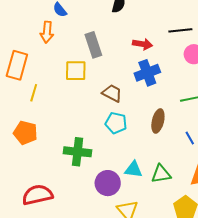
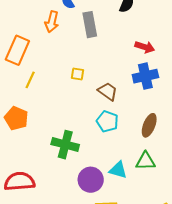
gray rectangle: (93, 45) -> (90, 25), moved
yellow square: (76, 71) -> (77, 74), moved, size x0.6
green triangle: (161, 174) -> (146, 161), moved

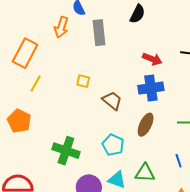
cyan pentagon: (107, 121) -> (113, 145), moved
brown ellipse: (149, 125) -> (146, 125), moved

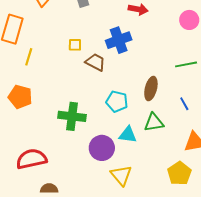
blue cross: (151, 88) -> (119, 40), moved
brown trapezoid: (112, 101) -> (95, 62), moved
brown ellipse: (146, 125) -> (151, 89), moved

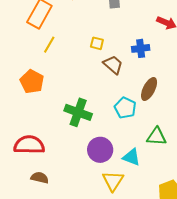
blue cross: (119, 40) -> (141, 48), size x0.7
brown ellipse: (151, 89) -> (149, 89), moved
cyan triangle: (128, 135) -> (131, 157), moved

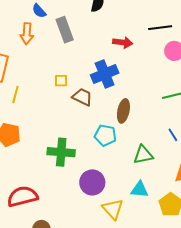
blue cross: (141, 48) -> (105, 74), size x1.5
cyan triangle: (131, 157) -> (140, 189), moved

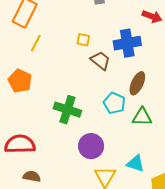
green triangle: (143, 155) -> (142, 117), moved

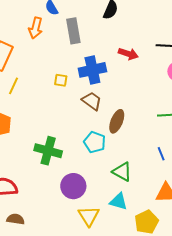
blue cross: (127, 43) -> (92, 70), moved
brown trapezoid: (100, 61) -> (92, 101), moved
green triangle: (142, 117) -> (122, 172), moved, turned 30

